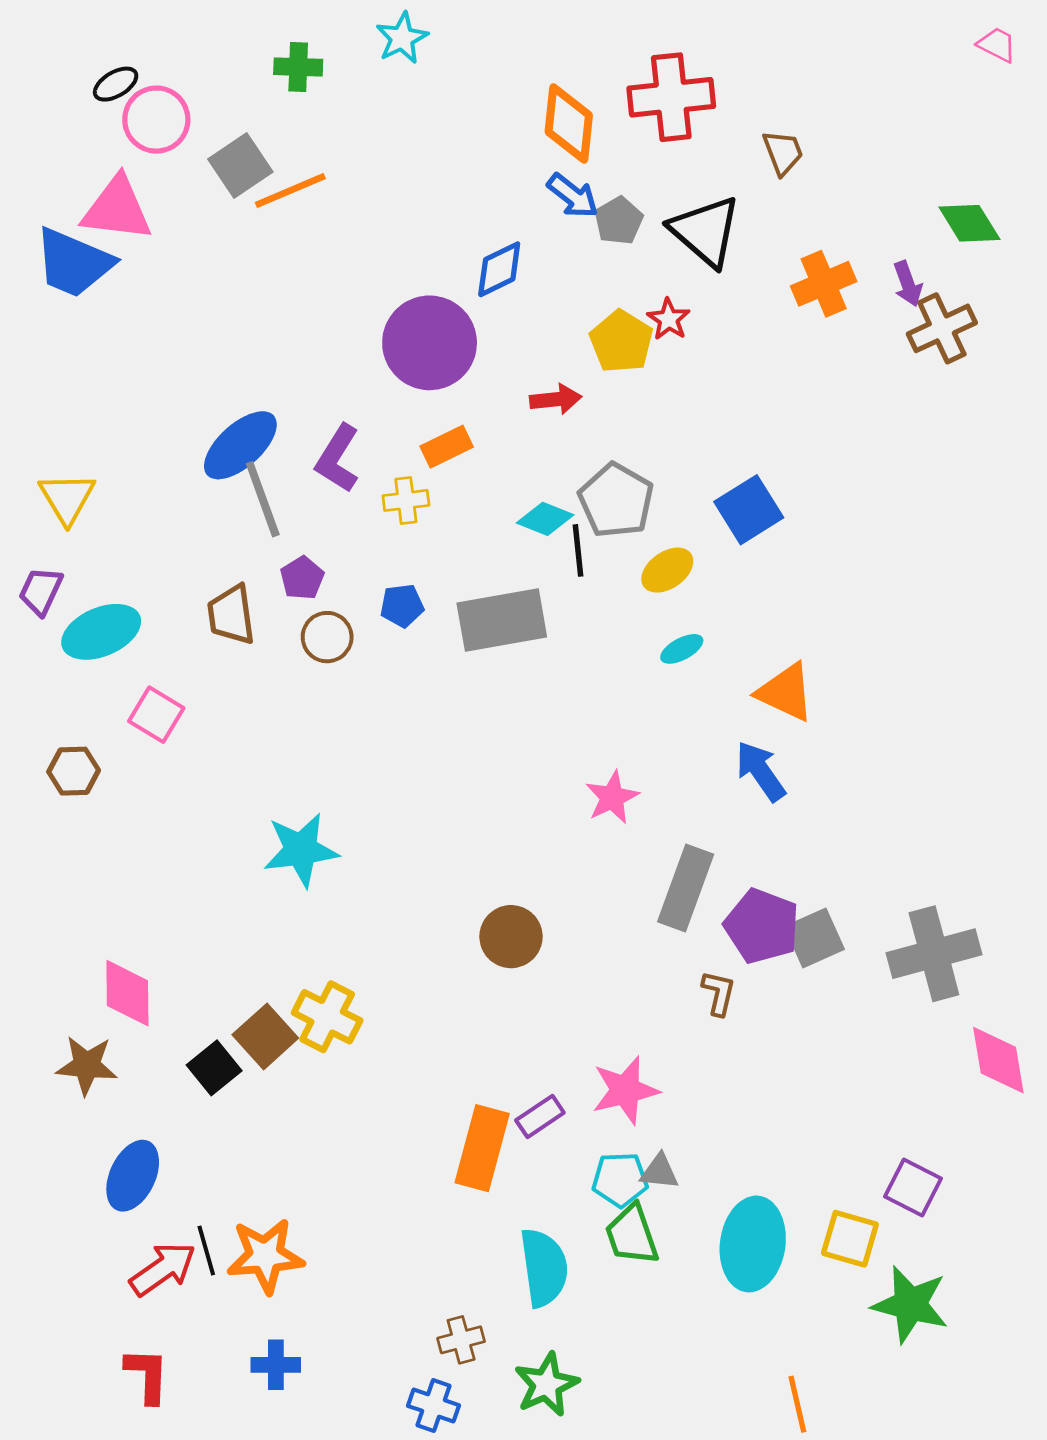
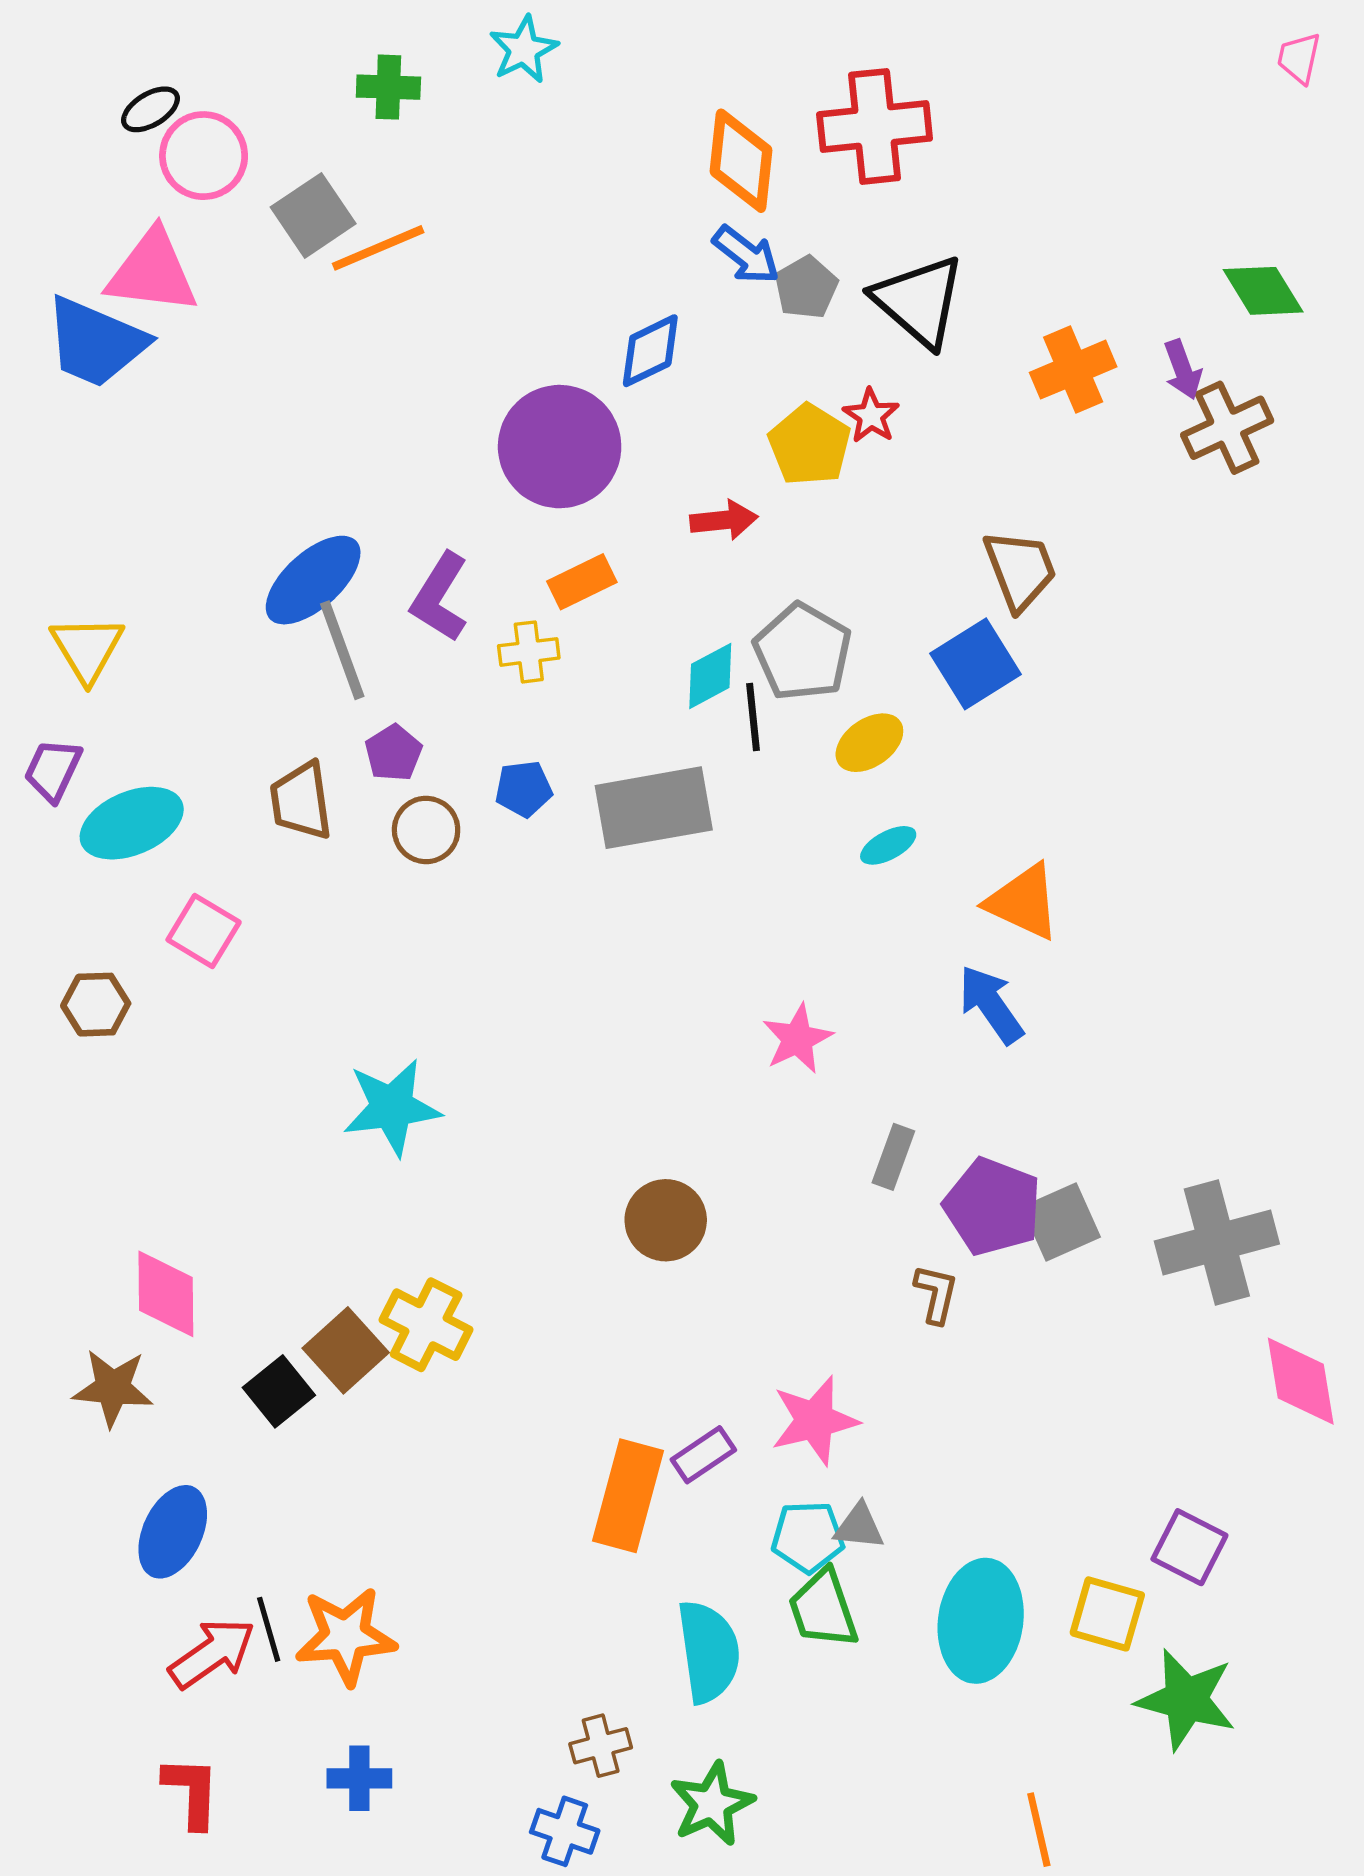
pink trapezoid: (997, 45) -> (1299, 58), turned -105
brown trapezoid: (783, 152) -> (1020, 570), moved, size x1.4
cyan diamond: (545, 519) -> (710, 676), turned -50
gray rectangle: (686, 888) -> (893, 1157), size x0.6

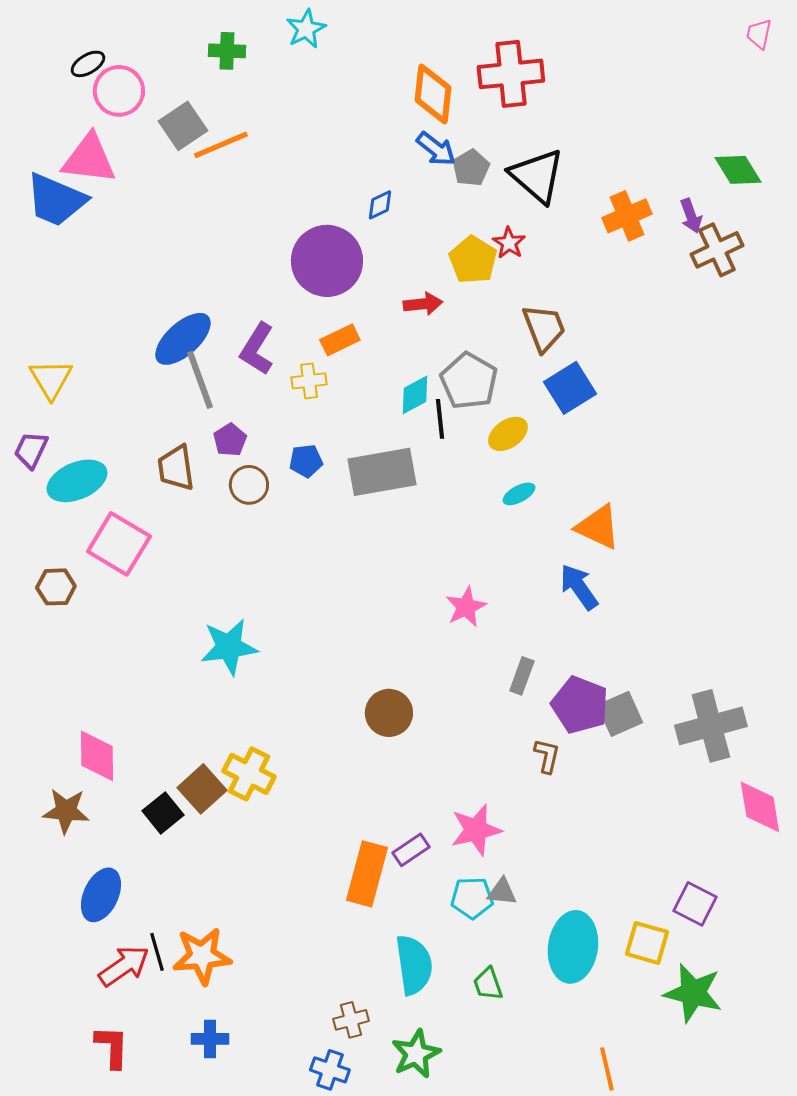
blue diamond: (650, 351) -> (380, 205), size x0.7
brown trapezoid: (1020, 570) -> (544, 328), moved
pink square: (204, 931) -> (119, 544), size x1.5
green trapezoid: (823, 1609) -> (488, 984), moved, size x0.7

